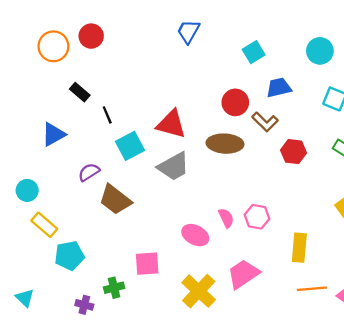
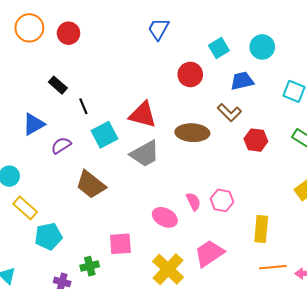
orange circle: (53, 46) -> (29, 28), moved
cyan circle: (320, 51) -> (262, 47), moved
red circle: (235, 102) -> (190, 74), moved
purple semicircle: (89, 172) -> (61, 145), moved

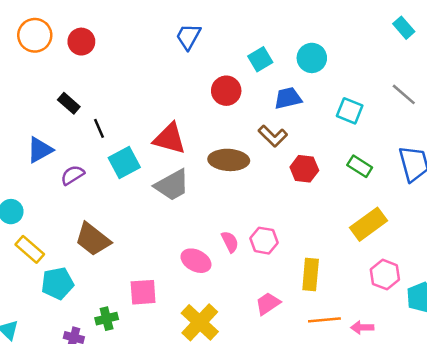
brown trapezoid: (91, 185) -> (93, 239), moved
pink trapezoid: (209, 253) -> (268, 303), moved, size x0.7

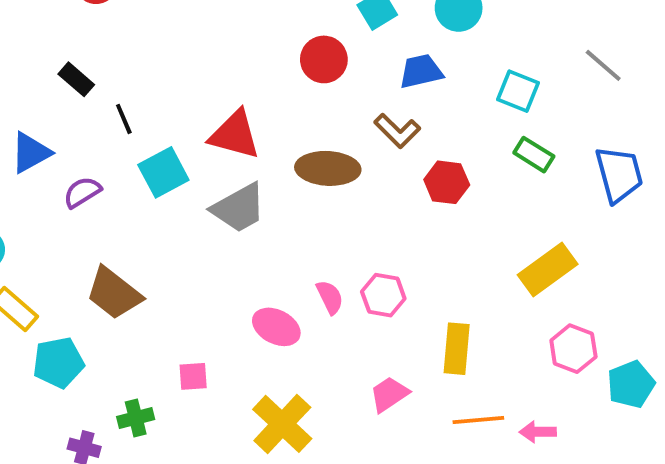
green rectangle: (360, 166) -> (534, 155), moved
pink square: (143, 292) -> (193, 376), size x0.7

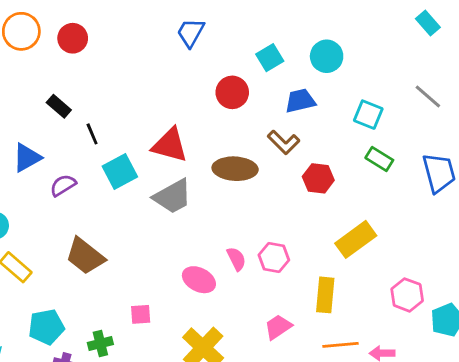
yellow rectangle: (548, 269) -> (356, 239), moved
cyan pentagon: (58, 363) -> (46, 327), moved

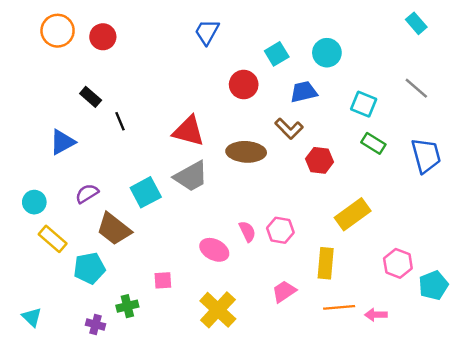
cyan square: (120, 171) -> (146, 192), moved
purple semicircle: (63, 185) -> (87, 193), moved
cyan pentagon: (46, 327) -> (89, 268), moved

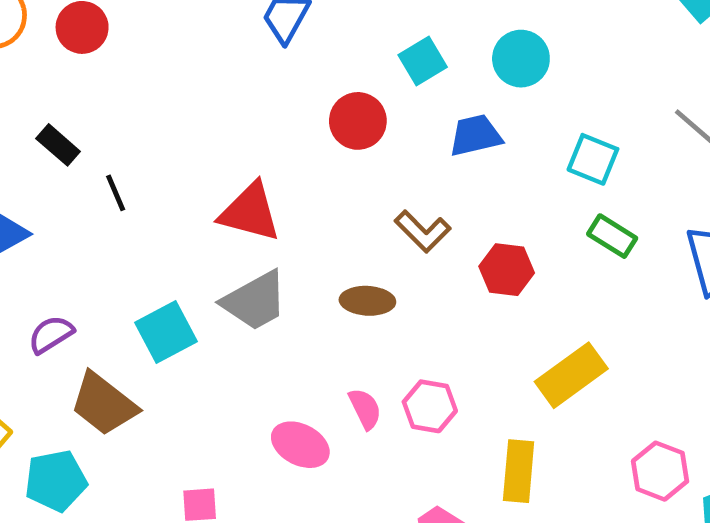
brown L-shape: (289, 129) -> (423, 231), moved
brown ellipse: (246, 152) -> (367, 301), moved, size x0.7

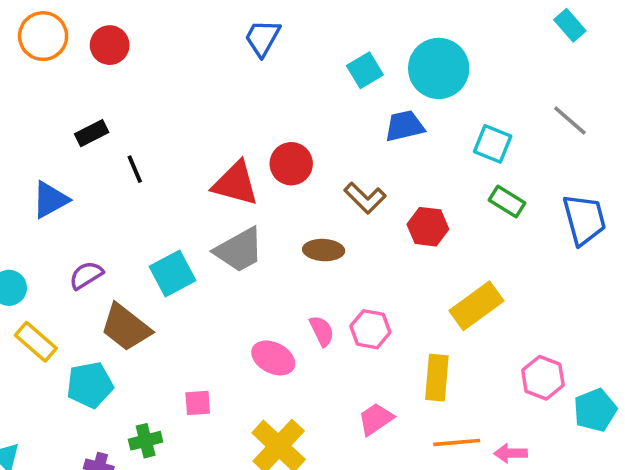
cyan circle: (521, 59) -> (439, 68), size x1.4
red circle: (358, 121) -> (291, 164), moved
black rectangle: (58, 145) -> (92, 133), turned -68

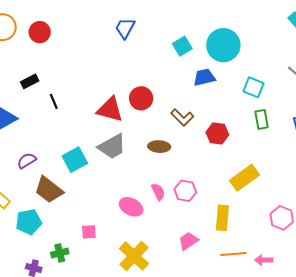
green rectangle: (507, 201) -> (262, 119), turned 48

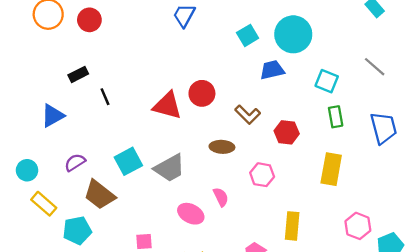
gray trapezoid: (112, 147) -> (170, 168), moved
yellow rectangle: (245, 178) -> (331, 169), moved, turned -44
pink hexagon: (185, 191) -> (262, 175), moved

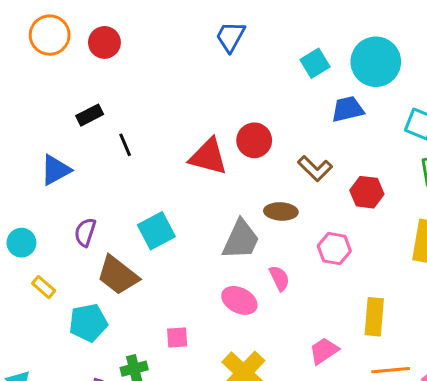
purple semicircle: (75, 162) -> (85, 232), turned -40
gray trapezoid: (170, 168) -> (241, 240), moved, turned -36
yellow rectangle: (44, 204) -> (44, 287), size x0.7

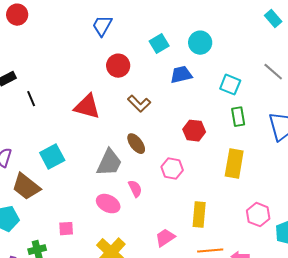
red circle: (104, 42) -> (17, 15), moved
cyan circle: (376, 62) -> (200, 43), size x0.7
red circle: (254, 140) -> (118, 66), moved
brown L-shape: (315, 168) -> (139, 104), moved
brown ellipse: (281, 211) -> (136, 144), turned 50

